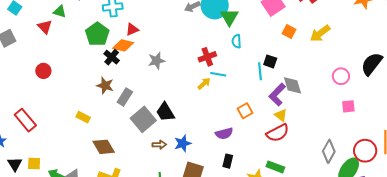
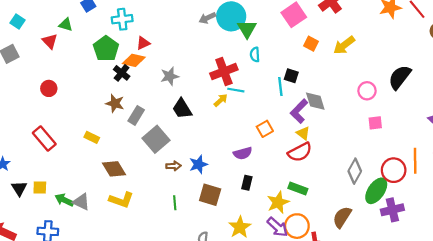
red cross: (207, 57) -> (224, 72), size x1.4
black trapezoid: (165, 112) -> (182, 109), moved
red rectangle: (25, 120) -> (44, 139), moved

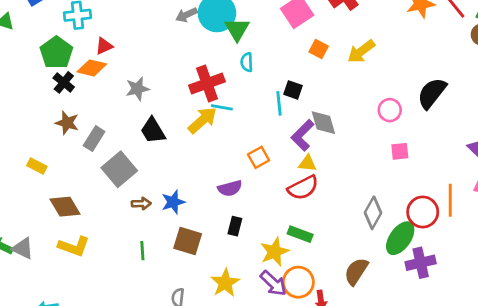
black cross: (122, 73) -> (64, 82), moved
yellow arrow: (221, 100) -> (202, 120), size x1.6
yellow triangle: (303, 133) -> (307, 163), turned -32

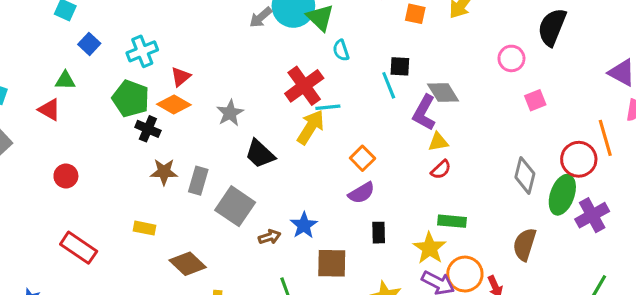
orange diamond: (92, 68) -> (174, 104), turned 32
orange square: (259, 157) -> (362, 158), moved
red semicircle: (303, 188) -> (441, 170), size x0.6

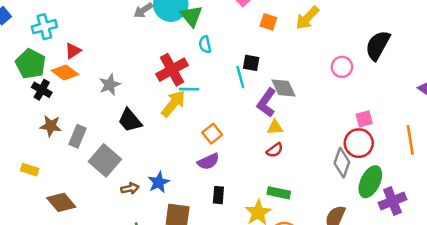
pink square: (535, 100) -> (364, 119), moved
red circle: (579, 159) -> (359, 143), moved

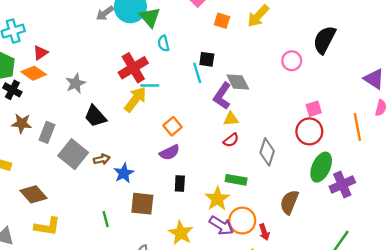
gray diamond: (342, 163) -> (267, 152), moved
brown arrow: (130, 188) -> (102, 159), moved

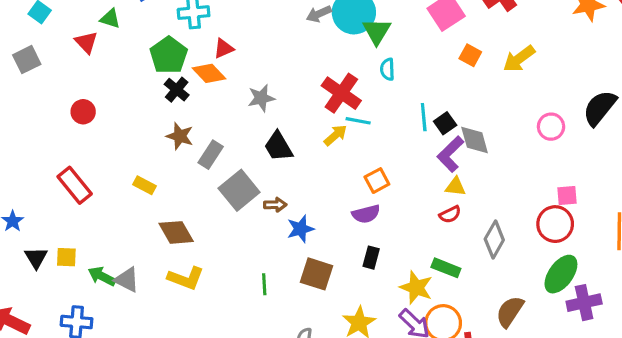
black square: (207, 59) -> (445, 123), moved, turned 35
red cross: (133, 68) -> (341, 93), turned -36
yellow arrow: (135, 99) -> (336, 135), size x0.7
yellow star: (217, 199) -> (416, 288), turned -30

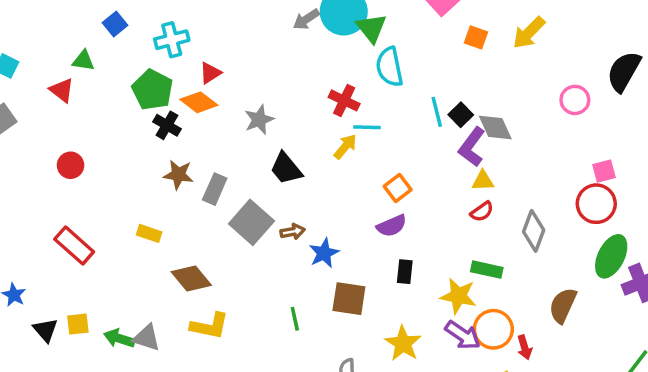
cyan semicircle: (387, 69) -> (389, 67), size x1.6
red cross: (341, 93) -> (344, 100), size x0.7

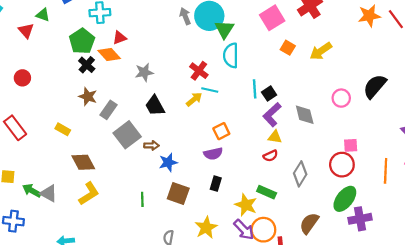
gray arrow: (306, 19) -> (185, 16), turned 91
gray diamond: (495, 128) -> (305, 115), moved
yellow L-shape: (209, 326) -> (89, 194), turned -55

